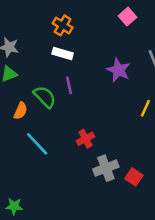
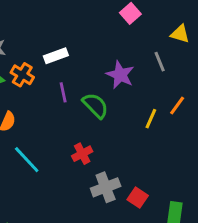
orange cross: (63, 25) -> (22, 75), moved
white rectangle: (63, 53) -> (56, 56), turned -36
green semicircle: (45, 97) -> (95, 105), moved

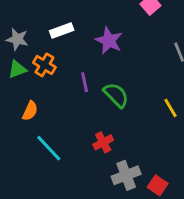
white rectangle: (56, 56) -> (62, 31), moved
purple star: (120, 75) -> (109, 41), moved
yellow line: (151, 119) -> (171, 108), turned -54

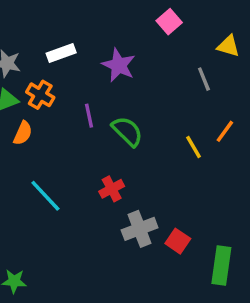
orange semicircle: (30, 111) -> (23, 133), moved

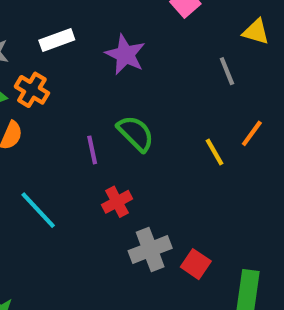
purple line: (89, 116) -> (92, 150), moved

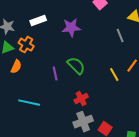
purple star: (125, 55) -> (71, 28), turned -30
red cross: (117, 202) -> (81, 99), moved
cyan line: (38, 210) -> (29, 103), turned -35

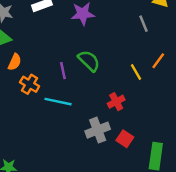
orange cross: (26, 45) -> (30, 84), moved
red cross: (81, 99) -> (116, 102), moved
cyan line: (29, 103) -> (58, 102), moved

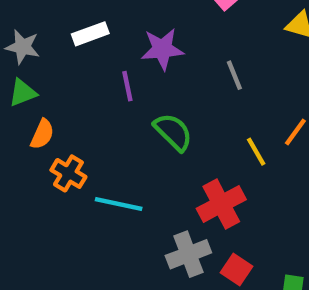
gray line: (143, 24) -> (234, 75), moved
purple line: (63, 71) -> (127, 86), moved
red cross: (116, 102) -> (221, 204), size x1.5

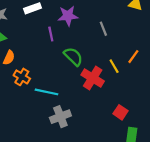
red cross: (221, 204) -> (93, 78), moved, turned -30
gray cross: (188, 254) -> (60, 117), moved
red square: (236, 269) -> (121, 112), moved

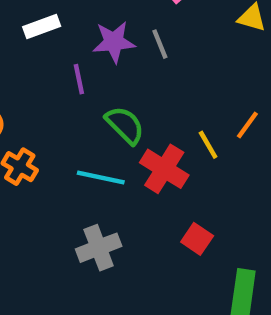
gray line: (103, 29) -> (160, 44), moved
cyan line: (46, 92) -> (101, 178), moved
red square: (121, 112) -> (197, 239), moved

